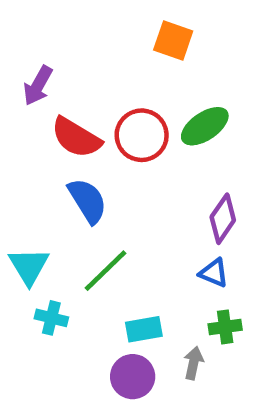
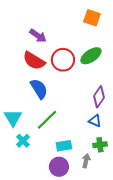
orange square: (173, 41) -> (92, 18), moved
purple arrow: (38, 86) -> (38, 36), moved, turned -84
cyan cross: (51, 318) -> (23, 141), turned 32

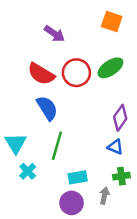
purple arrow: (38, 36) -> (54, 34), moved
green line: (47, 120) -> (57, 146), turned -30

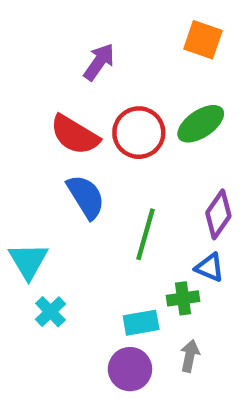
purple arrow: (54, 34) -> (99, 62), turned -90
green line: (57, 146) -> (145, 234), moved
green cross: (121, 176) -> (183, 298), moved

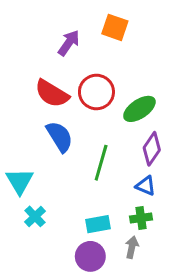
orange square: (203, 40) -> (115, 27), moved
green ellipse: (201, 124) -> (139, 109), moved
green cross: (183, 298) -> (141, 218), moved

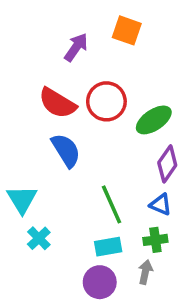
green line: (101, 163) -> (112, 204), moved, turned -40

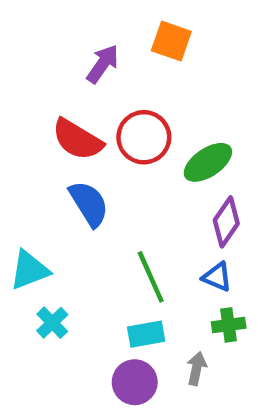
cyan triangle: (22, 199) -> (29, 270), turned 40
green cross: (155, 240) -> (229, 325), moved

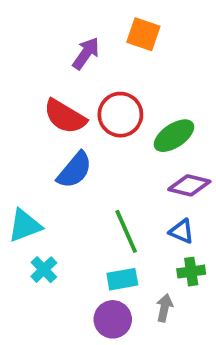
blue semicircle: (89, 204) -> (74, 170), turned 72
purple diamond: (226, 222) -> (189, 185), turned 69

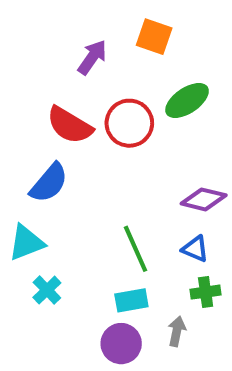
green ellipse: (174, 136) -> (187, 101), moved
blue semicircle: (74, 170) -> (49, 183), moved

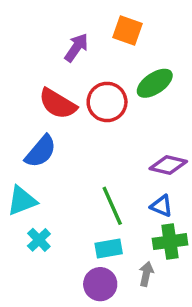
green cross: (206, 292) -> (170, 242), size x1.4

